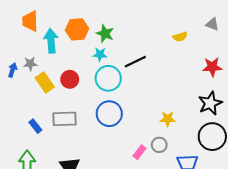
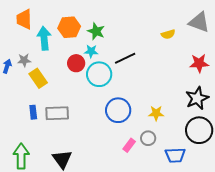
gray triangle: (212, 24) -> (199, 22), size x1.6
red circle: (70, 79) -> (76, 63), moved
blue circle: (109, 114) -> (118, 110), moved
blue rectangle: (35, 126) -> (33, 112), moved, turned 32

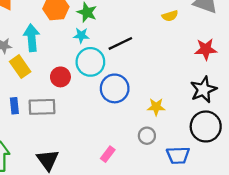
cyan arrow: (44, 38) -> (32, 38), moved
red circle: (76, 63) -> (60, 77), moved
blue circle: (118, 110) -> (115, 88), moved
pink rectangle: (129, 145) -> (108, 154), moved

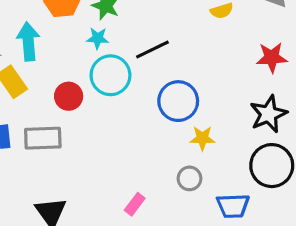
blue circle: (115, 88) -> (178, 101), moved

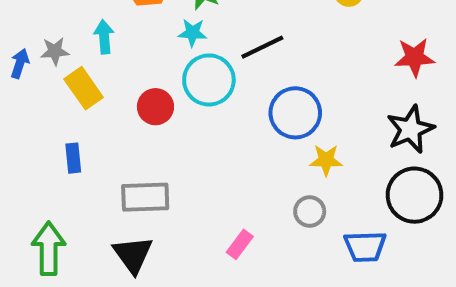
cyan arrow: (28, 41) -> (104, 37), size x0.7
gray rectangle: (43, 138) -> (145, 197), moved

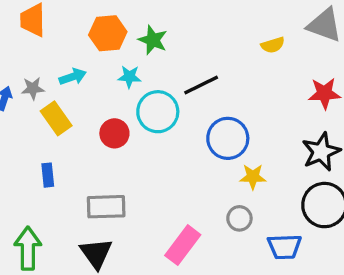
cyan star: (192, 33) -> (129, 77), moved
cyan arrow: (104, 37) -> (73, 77), turned 76
pink rectangle: (240, 244) -> (183, 245), size x1.6

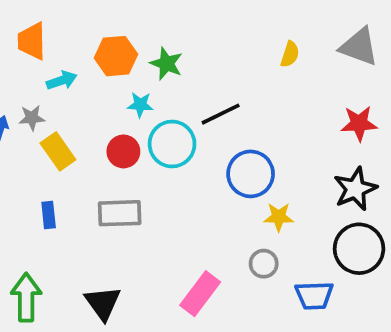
yellow semicircle: (273, 45) -> (290, 54), moved, turned -55
cyan arrow: (73, 77) -> (62, 80), moved
red circle: (114, 133) -> (123, 151), moved
gray rectangle: (106, 207) -> (120, 213), moved

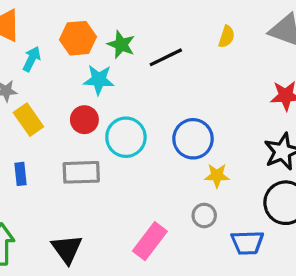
cyan arrow: (62, 80) -> (32, 59), turned -45
cyan star: (140, 105) -> (99, 80), size x1.4
black line: (221, 114) -> (166, 57), moved
cyan circle: (172, 144) -> (126, 137), moved

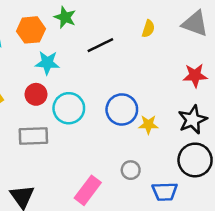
green star: (121, 45) -> (65, 17), moved
yellow star: (217, 176) -> (148, 125), moved

